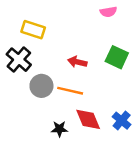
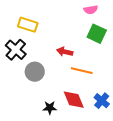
green square: (117, 57) -> (97, 34), moved
orange line: (70, 91) -> (82, 71), moved

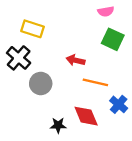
blue cross: (102, 101) -> (119, 104), moved

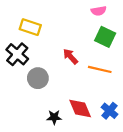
red arrow: (76, 60) -> (70, 56), turned 35
orange line: (95, 82) -> (100, 69), moved
blue cross: (119, 104) -> (109, 111), moved

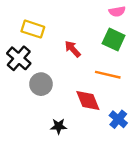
pink semicircle: (99, 11) -> (117, 11), moved
red arrow: (70, 56) -> (73, 49), moved
red diamond: (80, 109) -> (88, 100), moved

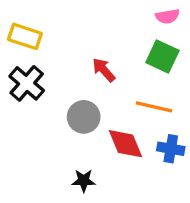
yellow rectangle: (33, 29) -> (25, 36), moved
gray circle: (41, 84) -> (84, 117), moved
blue cross: (118, 119) -> (171, 149), moved, turned -30

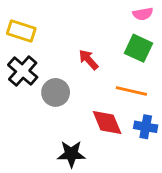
gray circle: (84, 117) -> (56, 92), moved
black star: (84, 181) -> (71, 154), size x1.4

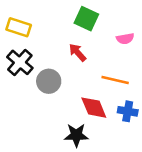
pink semicircle: (143, 14) -> (125, 39), moved
green square: (139, 48) -> (86, 19), moved
black star: (71, 154) -> (76, 135), moved

